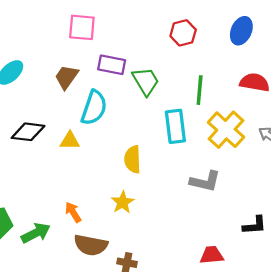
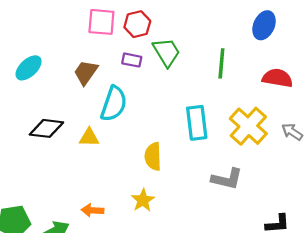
red hexagon: (183, 33) -> (137, 24), moved
purple rectangle: (112, 65) -> (132, 60), size x0.7
green trapezoid: (146, 81) -> (166, 52), moved
green line: (200, 90) -> (221, 63), moved
orange arrow: (73, 212) -> (92, 210), turned -55

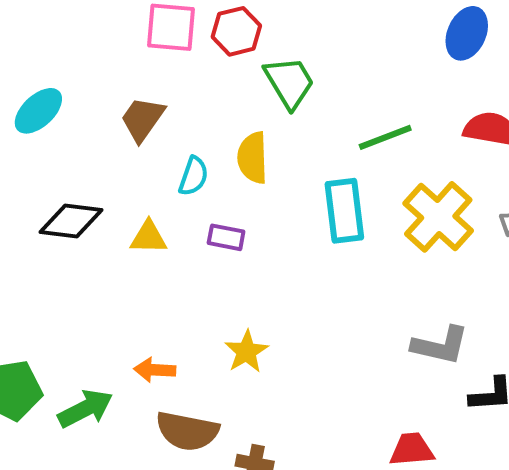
purple rectangle: (132, 60) -> (226, 237), moved
green line: (221, 63) -> (385, 137), moved, turned 64
cyan semicircle: (114, 104) -> (193, 176), size x0.6
yellow semicircle: (153, 156) -> (253, 158), moved
gray L-shape: (227, 179) -> (440, 345), moved

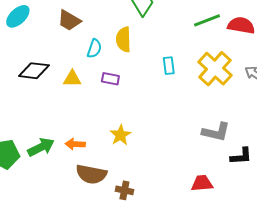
brown trapezoid: (142, 119) -> (69, 20), turned -95
green line: (385, 137) -> (207, 20), moved
cyan rectangle: (344, 211) -> (169, 66), size x0.6
green arrow: (85, 409) -> (41, 147), moved

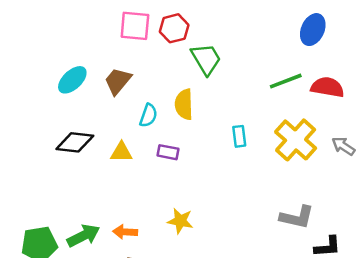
cyan ellipse: (18, 16) -> (72, 80), moved
brown trapezoid: (69, 20) -> (118, 81), turned 100
yellow star: (120, 135) -> (180, 221), turned -30

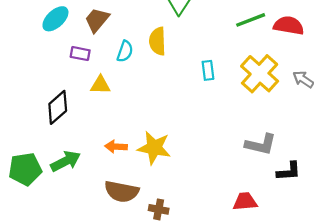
black diamond: (75, 142) -> (58, 107), moved, turned -48
purple rectangle: (168, 152) -> (80, 54), moved
yellow star: (180, 221) -> (154, 148), size x1.4
orange arrow: (125, 232) -> (116, 147), moved

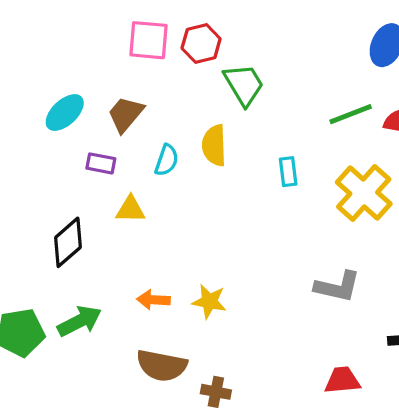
cyan rectangle: (208, 70) -> (288, 172), moved
gray L-shape: (261, 144) -> (337, 287), moved
yellow star: (154, 148) -> (209, 301), size x0.7

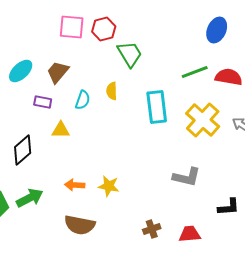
yellow semicircle: (214, 145) -> (112, 91), size x0.7
cyan rectangle: (288, 172) -> (157, 107), size x1.8
brown cross: (216, 392) -> (152, 229), moved, turned -30

